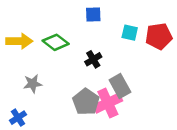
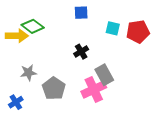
green diamond: (56, 42) -> (33, 26), moved
gray pentagon: (86, 102) -> (54, 88), moved

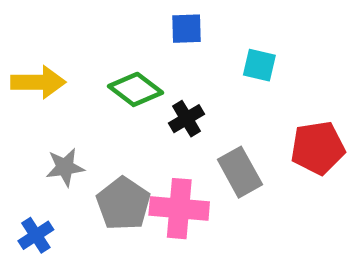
green diamond: (33, 26) -> (135, 89), moved
red pentagon: (138, 32) -> (318, 148), moved
pink cross: (94, 89) -> (179, 209), moved, turned 30

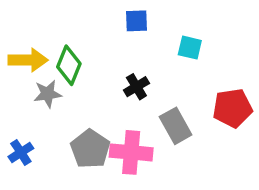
green diamond: (135, 89) -> (69, 65), moved, turned 75
gray star: (65, 167) -> (48, 94), moved
blue cross: (36, 235) -> (21, 152), moved

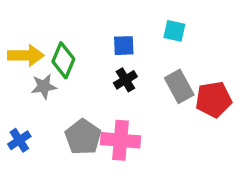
blue square: (136, 21) -> (124, 46), moved
cyan square: (190, 48) -> (174, 31), moved
gray rectangle: (176, 126) -> (179, 86), moved

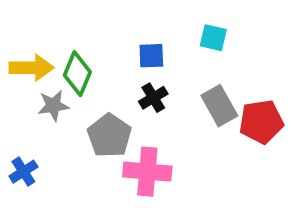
gray pentagon: (83, 137) -> (109, 136), moved

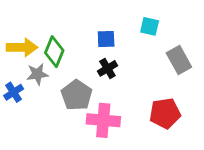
gray rectangle: (219, 106) -> (179, 60), moved
red pentagon: (261, 122) -> (165, 113), moved
blue cross: (23, 172) -> (14, 92), moved

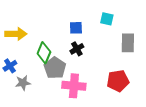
green diamond: (54, 52) -> (44, 53), moved
gray rectangle: (179, 60) -> (128, 43), turned 30
gray star: (37, 74) -> (23, 83), moved

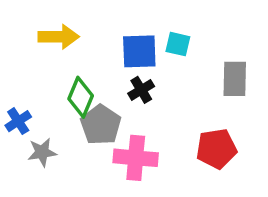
cyan square: (107, 19) -> (178, 44), moved
blue square: (76, 28) -> (139, 51), size x1.5
yellow arrow: (16, 34) -> (59, 37), moved

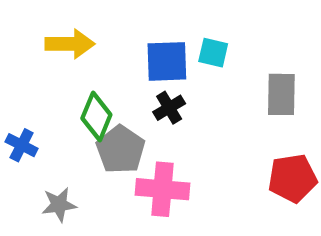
blue cross: (18, 121) -> (22, 145), turned -30
red pentagon: (216, 149) -> (292, 178), moved
gray star: (42, 152) -> (59, 205), moved

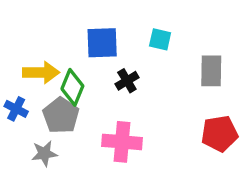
yellow arrow: (70, 44) -> (41, 72), moved
blue square: (167, 61) -> (102, 43), moved
gray pentagon: (121, 150) -> (61, 115), moved

